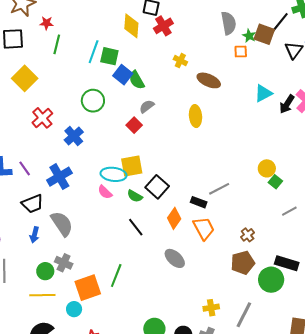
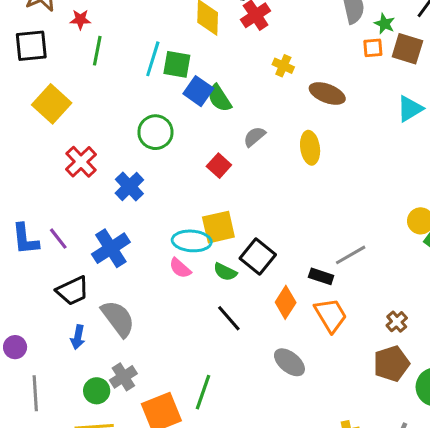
brown square: (264, 34) -> (407, 49), moved
gray semicircle: (147, 106) -> (254, 137), moved
gray cross: (64, 263) -> (123, 377), turned 36

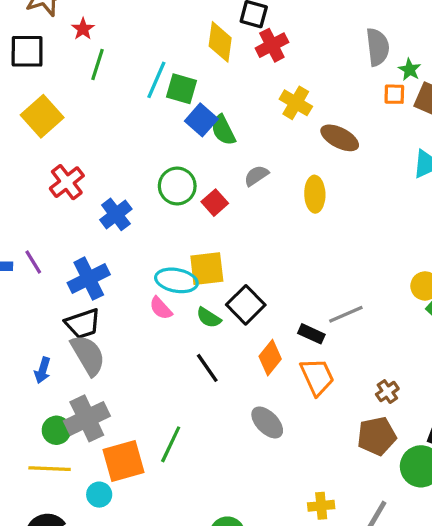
red star: (80, 19) -> (83, 29), turned 30
yellow cross: (283, 66) -> (296, 103), size x1.4
green circle: (155, 132) -> (177, 186), moved
black trapezoid: (73, 291) -> (83, 324), moved
gray cross: (123, 377) -> (87, 418), size x1.5

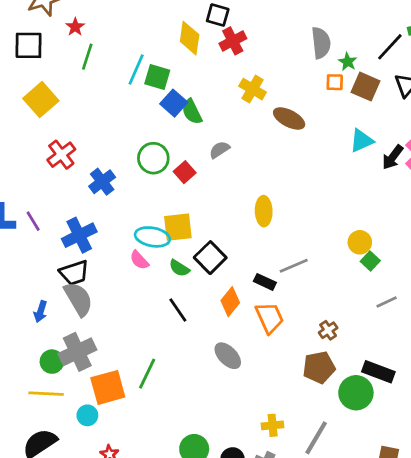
yellow ellipse: (315, 194) -> (264, 211), moved

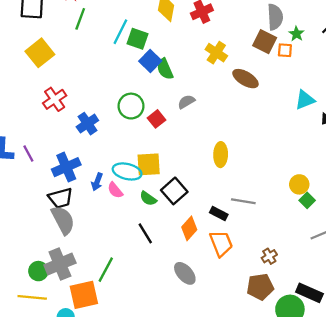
brown square: (366, 87) -> (265, 42), moved
gray line: (294, 266) -> (243, 201), turned 30
blue arrow: (40, 312) -> (97, 182), moved
green line: (147, 374) -> (106, 270), moved

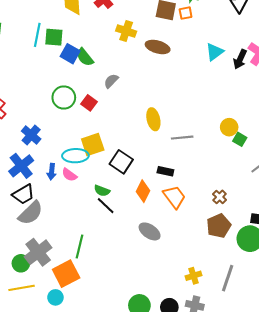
blue cross: (87, 124) -> (31, 135), moved
green semicircle: (148, 198) -> (102, 191), moved
gray line: (243, 201) -> (182, 138), moved
gray semicircle: (63, 220) -> (31, 213), turned 88

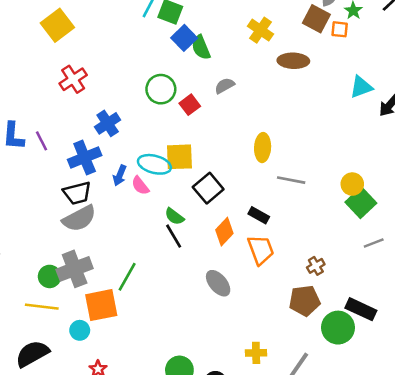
brown ellipse: (158, 47) -> (293, 61), turned -30
green square: (240, 139) -> (361, 203), size x1.6

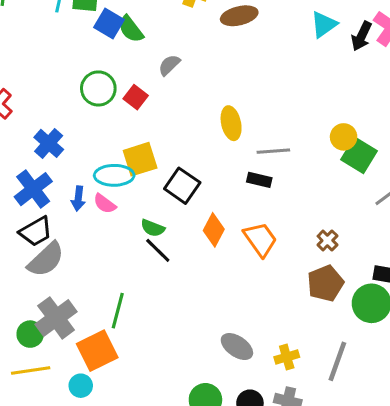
black rectangle: (259, 215) -> (259, 180), moved
gray ellipse: (218, 283) -> (237, 347), moved

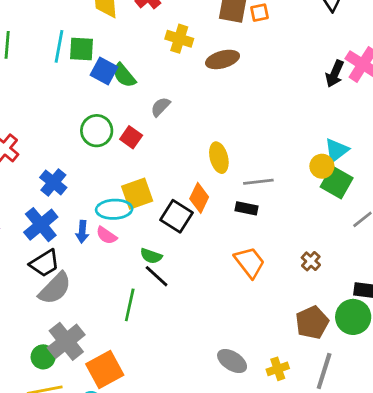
cyan triangle: (324, 25) -> (337, 150), moved
orange diamond: (214, 230) -> (199, 198), moved
brown pentagon: (325, 283) -> (312, 322), moved
green line: (118, 311) -> (130, 305), moved

